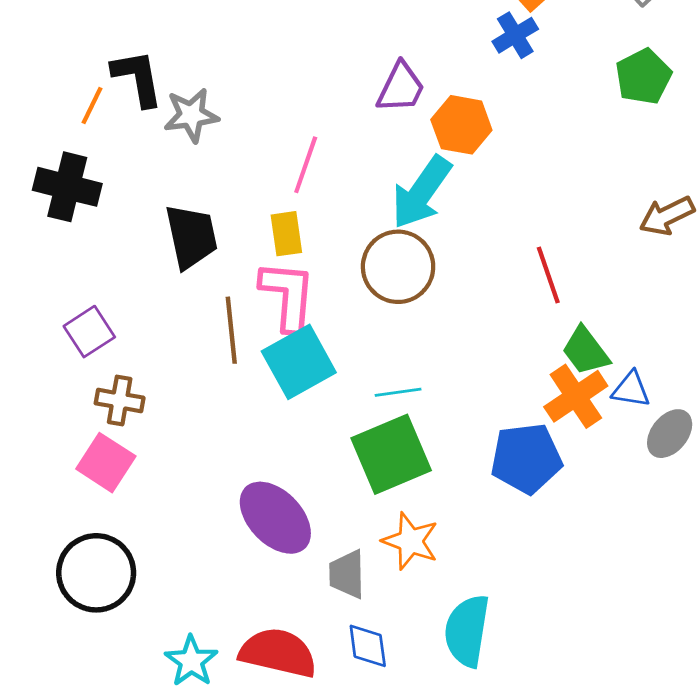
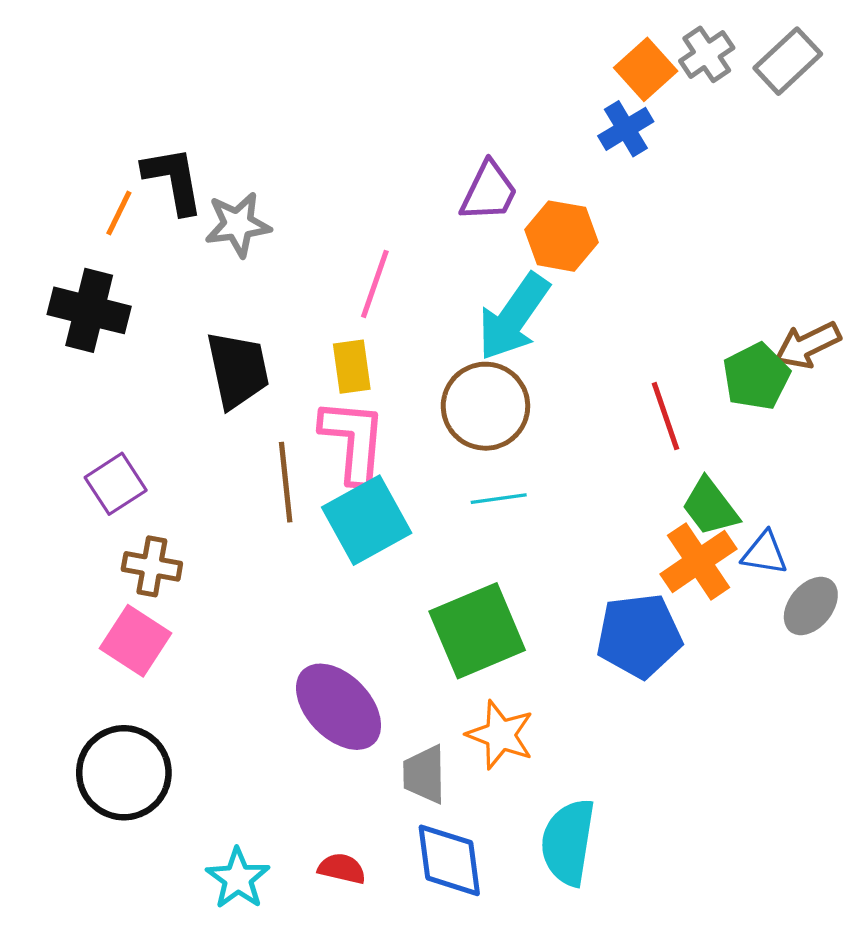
green pentagon: (643, 77) -> (756, 376), moved
cyan line: (398, 392) -> (499, 499), moved
blue diamond: (368, 646) -> (449, 860), size x1.4
red semicircle: (278, 653) -> (342, 869), size x0.5

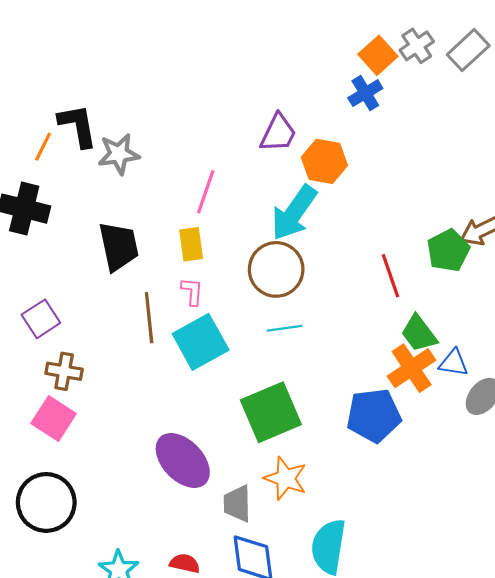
pink L-shape: (353, 441) -> (192, 291), size x0.5

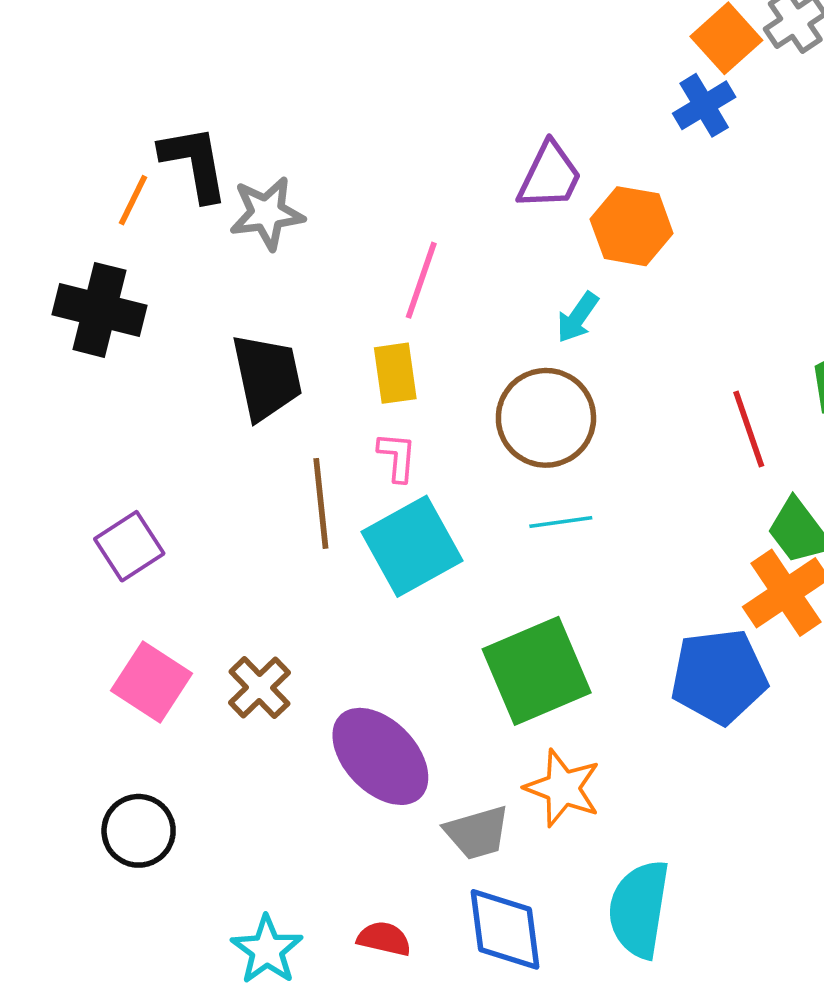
cyan arrow: (294, 213) -> (578, 317), size x0.5
purple square: (41, 319) -> (129, 546), moved
brown cross: (64, 371) -> (259, 688), moved, turned 36
black circle: (46, 502) -> (139, 831), size x0.7
gray trapezoid: (237, 504) -> (477, 833), turned -105

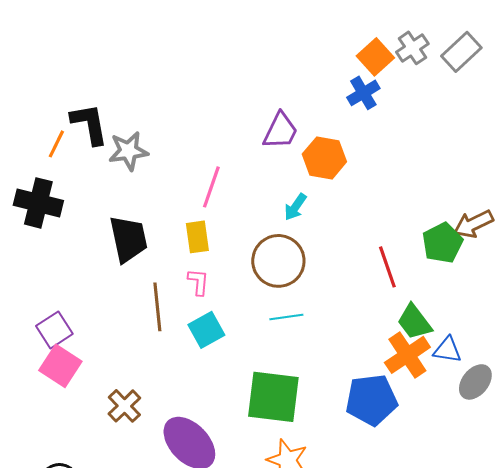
cyan square: (412, 546) -> (206, 330), size x0.7
green square: (537, 671) -> (273, 397), turned 30
pink square: (152, 682) -> (60, 366), moved

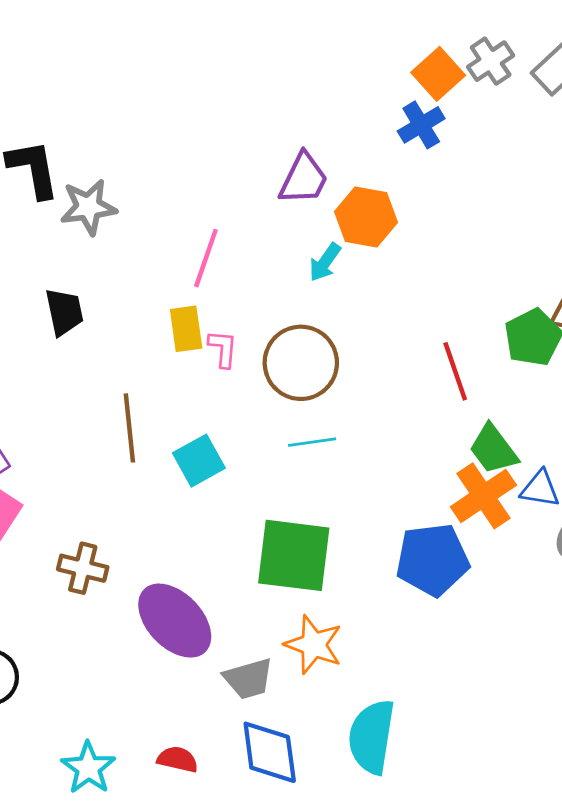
cyan arrow: (295, 207) -> (325, 262), moved
black trapezoid: (128, 239) -> (64, 312), moved, size x0.7
pink L-shape: (198, 282) -> (223, 349), moved
brown cross: (124, 406) -> (83, 568), turned -32

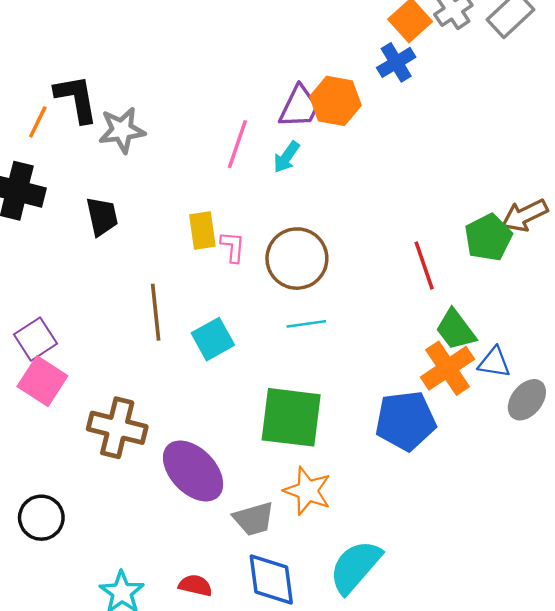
orange hexagon: (366, 217) -> (335, 101), moved
pink line: (206, 258) -> (237, 144), moved
cyan arrow: (325, 262) -> (286, 157), moved
brown cross: (83, 568) -> (117, 428), size x1.4
cyan semicircle: (372, 737) -> (355, 567), turned 32

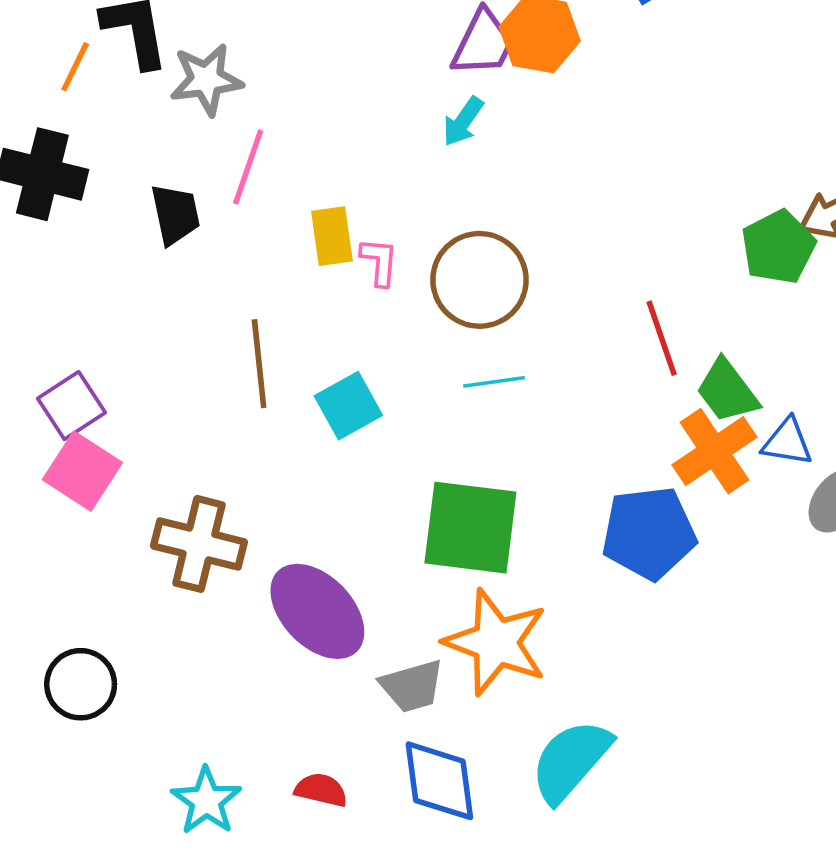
pink line: (237, 144) -> (248, 167), moved
red line: (424, 266) -> (662, 338), moved
orange star: (307, 491) -> (496, 642), size x1.4

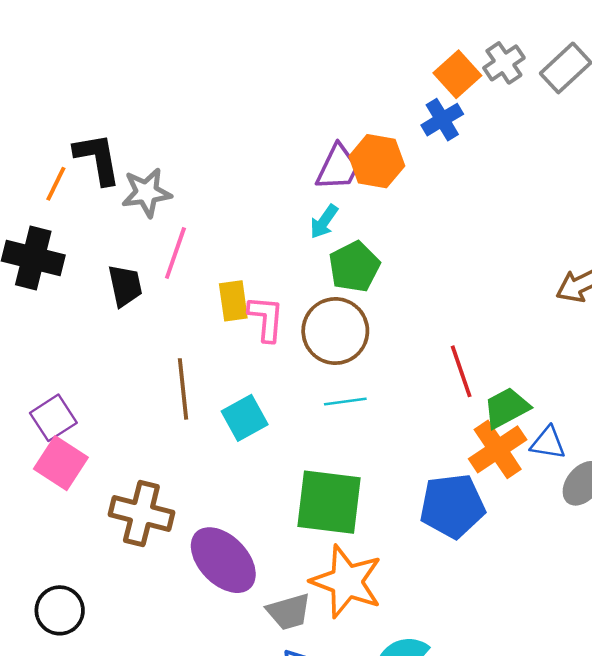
green pentagon: (778, 247) -> (354, 267), moved
pink L-shape: (379, 262) -> (266, 318), size x1.4
green trapezoid: (727, 391) -> (506, 408), turned 99

